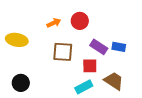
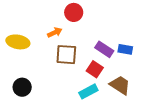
red circle: (80, 21) -> (74, 12), moved
orange arrow: (54, 23) -> (55, 32), moved
red square: (90, 66) -> (95, 69), turned 35

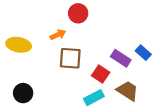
purple rectangle: (104, 49) -> (121, 58), moved
blue rectangle: (125, 49) -> (143, 53), moved, turned 32

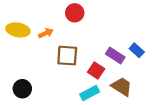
orange arrow: (58, 35) -> (46, 33), moved
yellow ellipse: (19, 45) -> (18, 30), moved

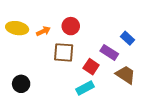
red circle: (75, 13) -> (71, 26), moved
blue rectangle: (137, 50) -> (128, 38), moved
brown trapezoid: (122, 87) -> (125, 75), moved

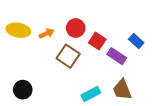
brown square: (64, 52) -> (68, 56), turned 30
red square: (91, 67) -> (97, 41), moved
brown trapezoid: (125, 75) -> (122, 90), moved, turned -145

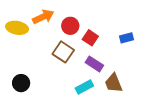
orange arrow: (46, 33) -> (43, 17), moved, size x1.5
blue rectangle: (136, 41) -> (126, 38), turned -56
purple rectangle: (117, 56) -> (94, 64), moved

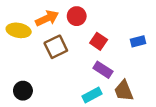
red circle: (70, 26) -> (77, 16), moved
brown square: (63, 52) -> (56, 47), moved, turned 30

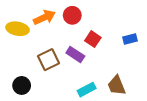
brown square: (56, 47) -> (48, 60), moved
purple rectangle: (103, 70) -> (75, 55), moved

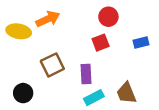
red circle: (72, 15) -> (108, 17), moved
red square: (93, 39) -> (101, 43), turned 35
purple rectangle: (75, 55) -> (86, 74), moved, turned 54

